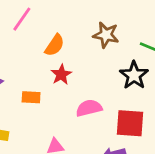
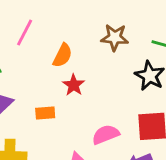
pink semicircle: (89, 108) -> (106, 135), moved

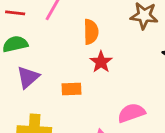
orange semicircle: (63, 55) -> (91, 32), turned -30

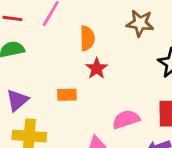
purple triangle: (28, 77) -> (17, 100), moved

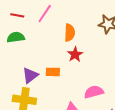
purple triangle: (17, 100) -> (30, 75), moved

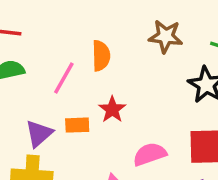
pink line: (45, 14) -> (64, 78), moved
red star: (75, 54) -> (112, 110), moved

